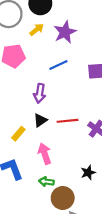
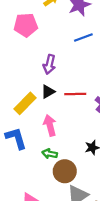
blue line: (58, 65) -> (83, 37), moved
yellow rectangle: (18, 134) -> (25, 103), size x1.5

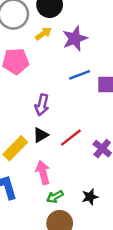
red line: (75, 94) -> (71, 138), turned -36
green arrow: (50, 154) -> (55, 197), moved, turned -40

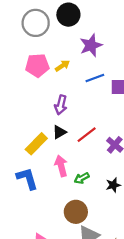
yellow arrow: (43, 34) -> (62, 66), moved
green arrow: (55, 197) -> (82, 178), moved
black star: (90, 197) -> (113, 185), moved

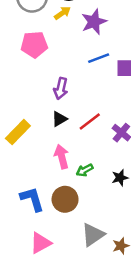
yellow arrow: (62, 66) -> (62, 13), moved
yellow rectangle: (36, 144) -> (18, 132), moved
blue L-shape: (27, 179) -> (32, 199), moved
brown circle: (76, 212) -> (65, 199), moved

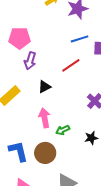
pink pentagon: (34, 44) -> (20, 38), moved
purple arrow: (61, 88) -> (30, 61), moved
red line: (90, 121) -> (71, 65), moved

